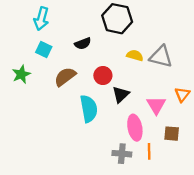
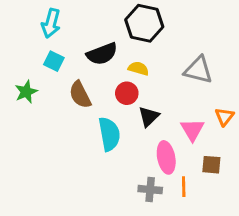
black semicircle: (83, 44) -> (102, 54), size x1.5
yellow semicircle: (135, 55) -> (138, 68), moved
brown semicircle: (65, 77) -> (80, 95), turned -80

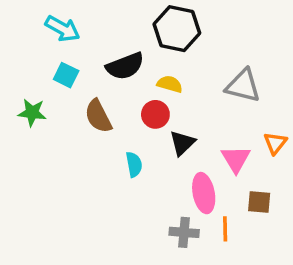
cyan arrow: (51, 23) -> (62, 29), turned -76
green star: (26, 92) -> (32, 113), turned 30
cyan semicircle: (109, 134) -> (134, 164), size x0.6

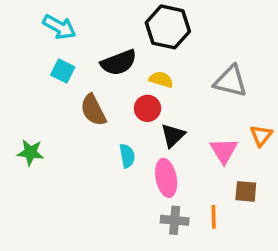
green star: (32, 113) -> (30, 152), moved
pink ellipse: (204, 193) -> (166, 178), moved

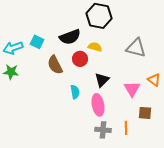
cyan arrow: (59, 27) -> (13, 48), moved, turned 132
red circle: (147, 108) -> (80, 59), moved
orange triangle: (261, 135) -> (154, 80), turned -32
green star: (30, 152) -> (11, 72), moved

